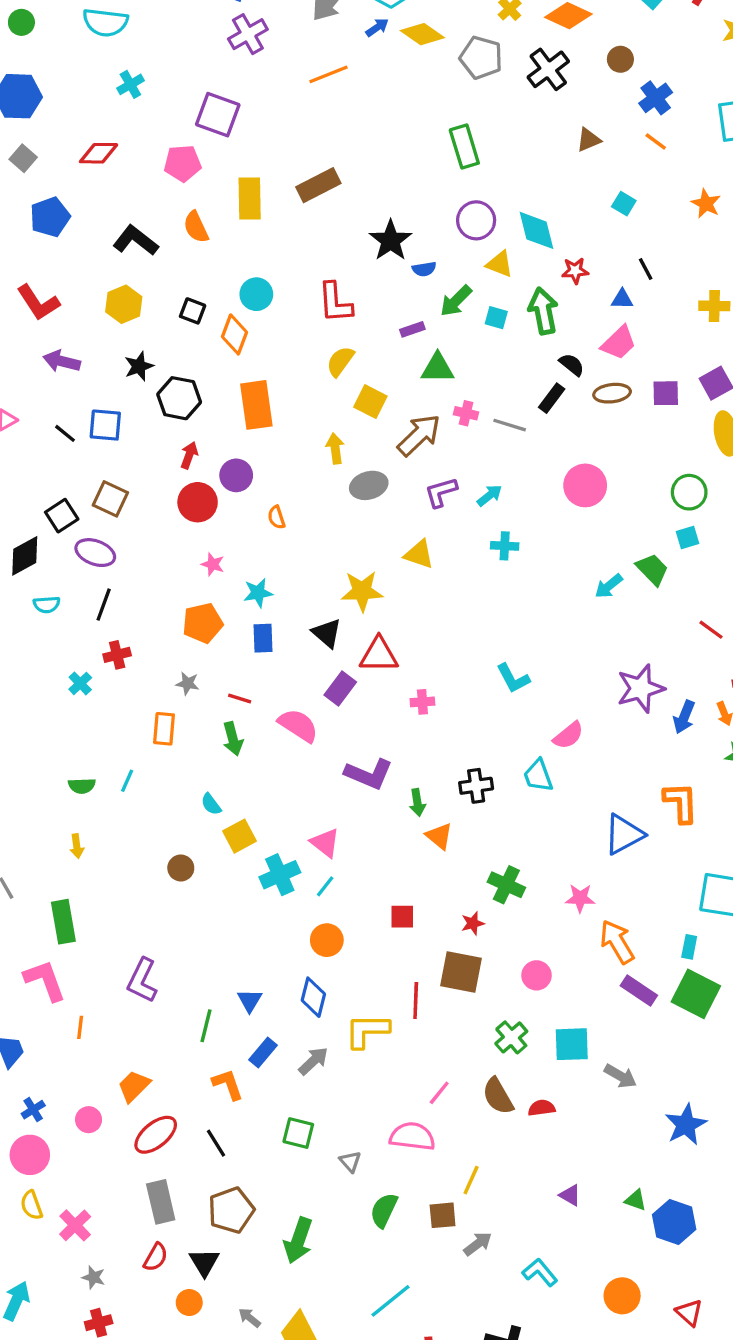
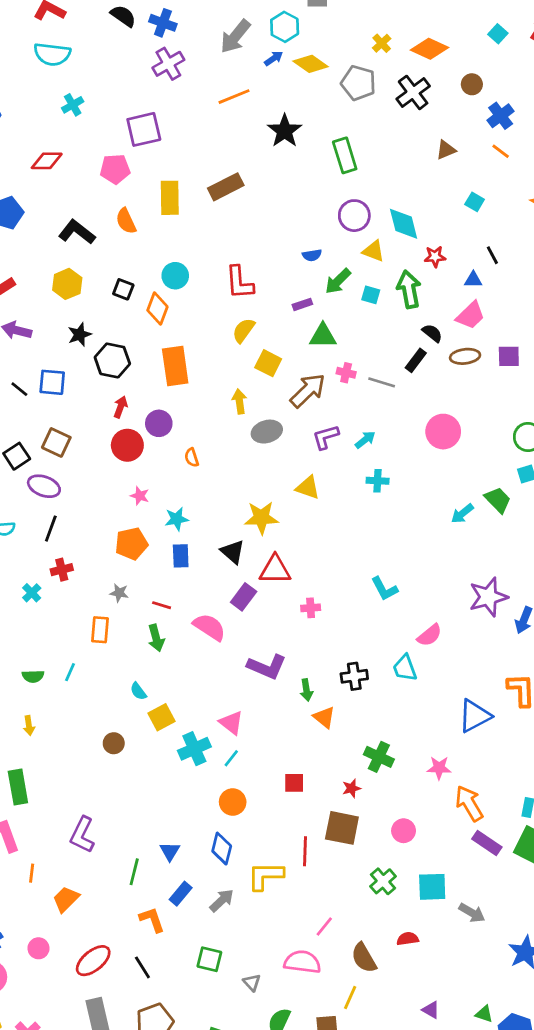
purple square: (218, 115) -> (144, 129), turned -33
black star: (391, 240) -> (285, 131), moved
orange trapezoid: (134, 1086) -> (66, 899), moved
brown semicircle: (498, 1096) -> (364, 958), moved

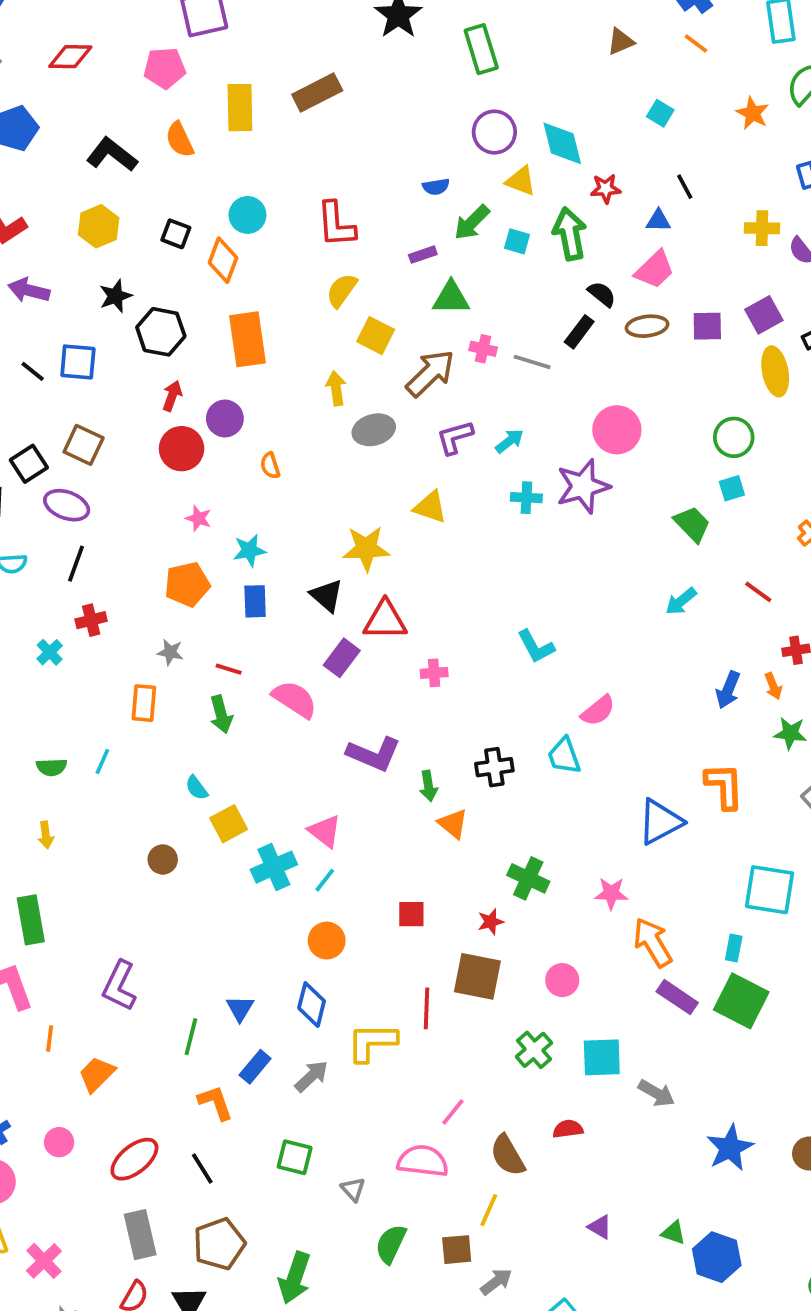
cyan arrow: (462, 514) -> (681, 601), moved
purple star: (488, 597) -> (583, 486), moved

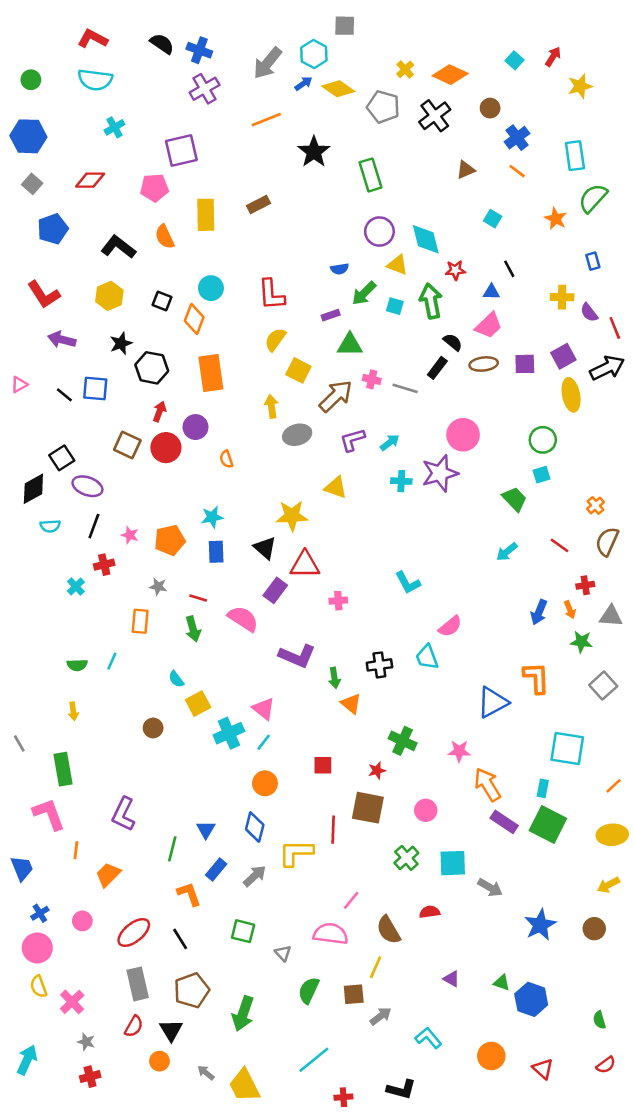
brown rectangle: (317, 92) -> (259, 205), size x0.7
brown square: (84, 445) -> (127, 445), moved
pink star: (198, 518) -> (130, 535), moved

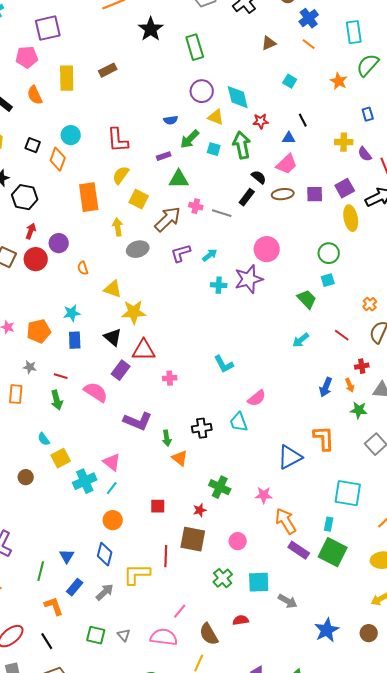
orange rectangle: (211, 373) -> (89, 197), moved
yellow triangle: (336, 487) -> (113, 289), moved
gray triangle: (283, 953) -> (124, 635), moved

